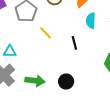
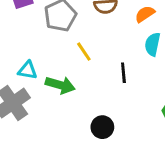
green arrow: (35, 81) -> (60, 85), moved

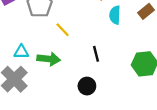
black line: (123, 73) -> (96, 54), moved

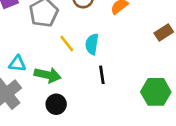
cyan semicircle: (115, 15) -> (92, 44), moved
black circle: (87, 86) -> (56, 104), moved

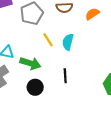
black line: (102, 75) -> (65, 76), moved

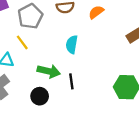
yellow line: (48, 40) -> (22, 42), moved
green arrow: (30, 63) -> (49, 71), moved

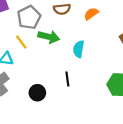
cyan semicircle: (72, 44) -> (79, 49), moved
green arrow: (49, 71) -> (49, 37), moved

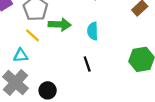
black circle: (37, 93) -> (48, 90), moved

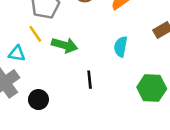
green arrow: (60, 24) -> (65, 45), moved
cyan semicircle: (93, 31) -> (121, 47), moved

